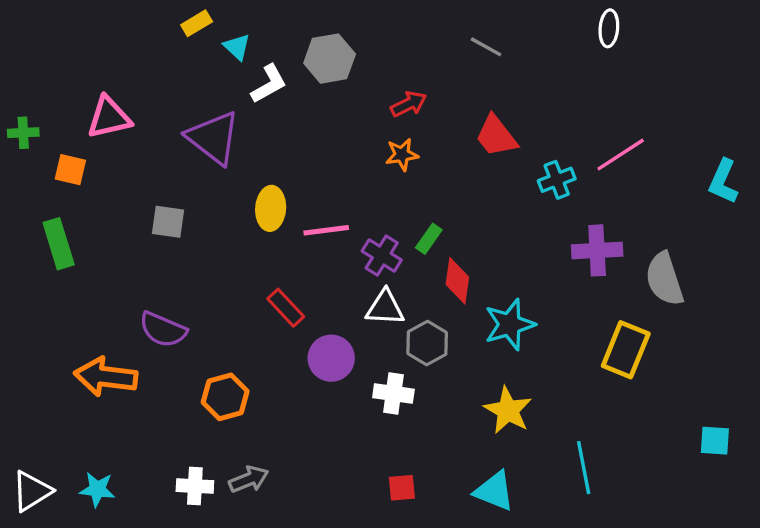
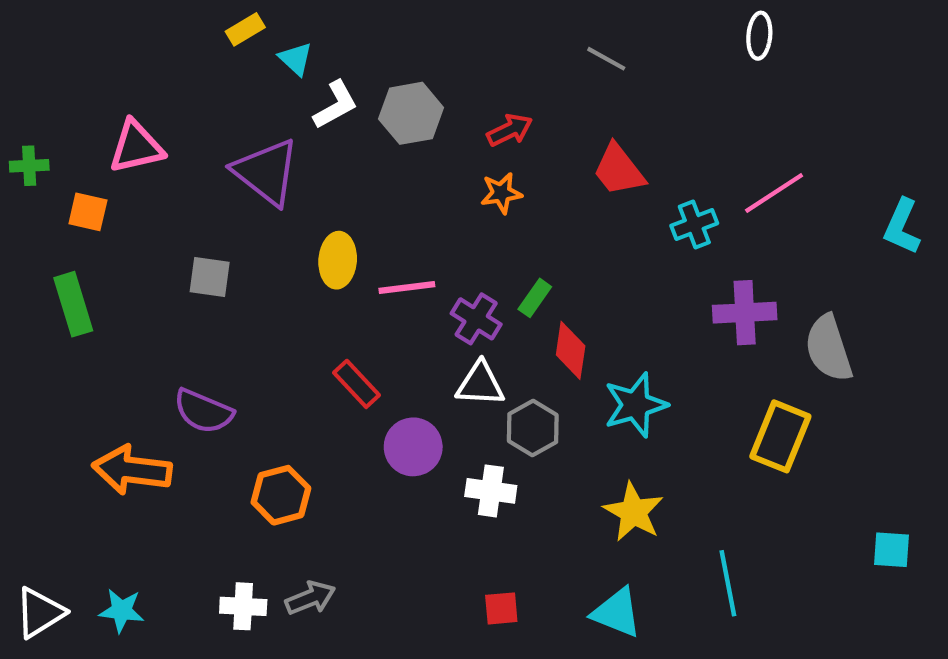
gray hexagon: (330, 59) -> (411, 113), moved

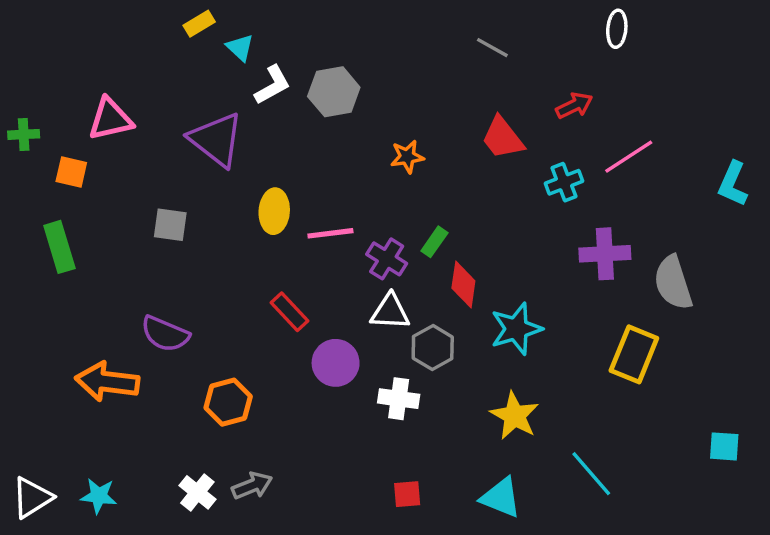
red arrow: (510, 130) -> (574, 105), moved
cyan line: (728, 583) -> (591, 474), turned -30
white cross: (243, 606) -> (197, 492), turned 36

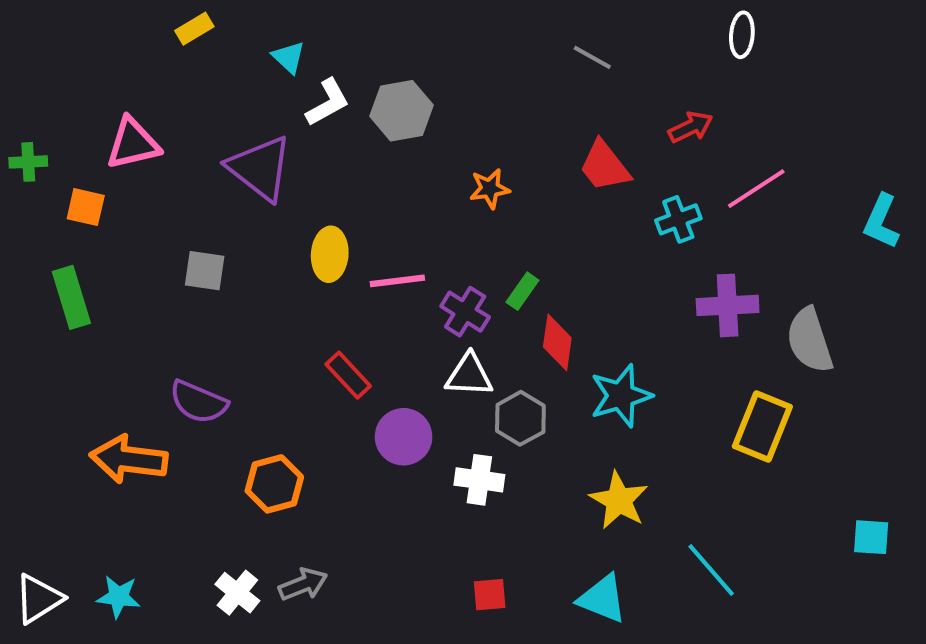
yellow rectangle: (199, 24) -> (194, 29), moved

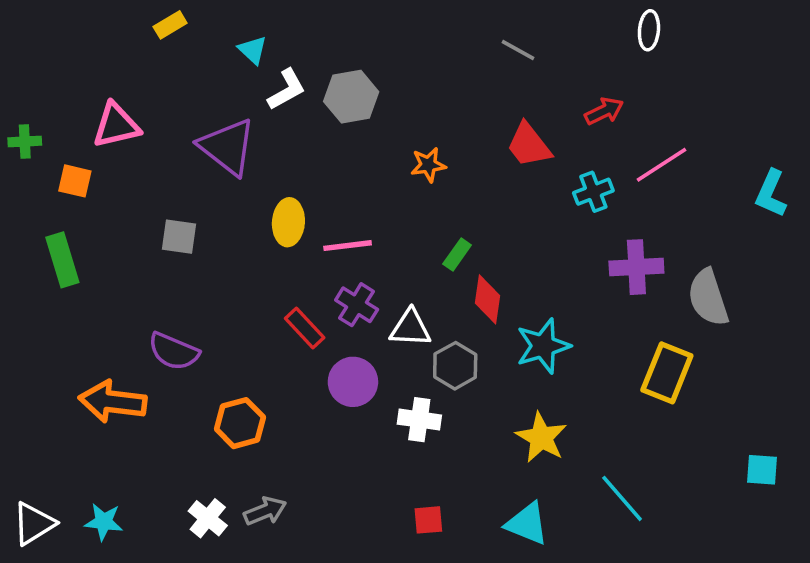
purple cross: (465, 312) -> (357, 305), moved

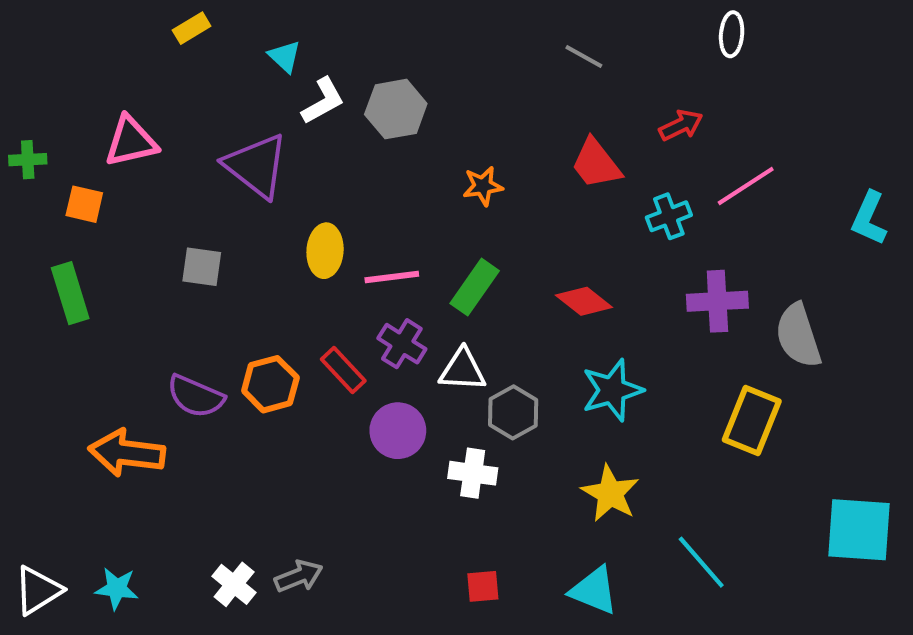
green rectangle: (457, 255) -> (475, 287), moved, size x1.5
red diamond: (488, 299) -> (584, 301), moved, turned -60
orange hexagon: (240, 423) -> (270, 384), moved
cyan square: (762, 470) -> (859, 530), size x1.8

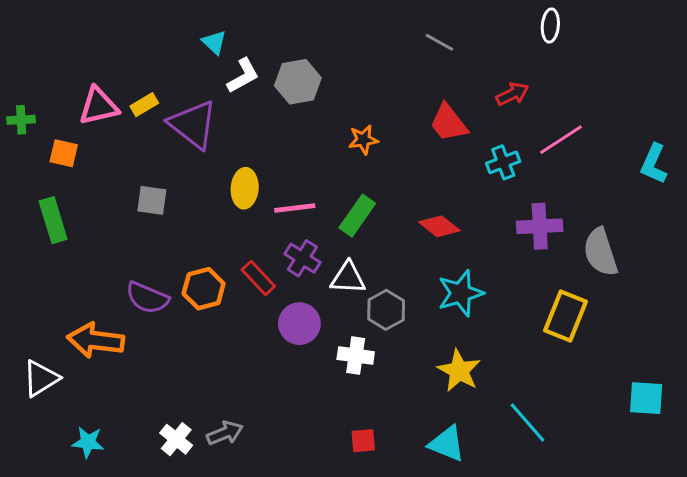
yellow rectangle: (192, 28) -> (144, 105), moved
cyan square: (859, 530) -> (646, 398), size x0.7
white triangle: (38, 590) -> (41, 378), moved

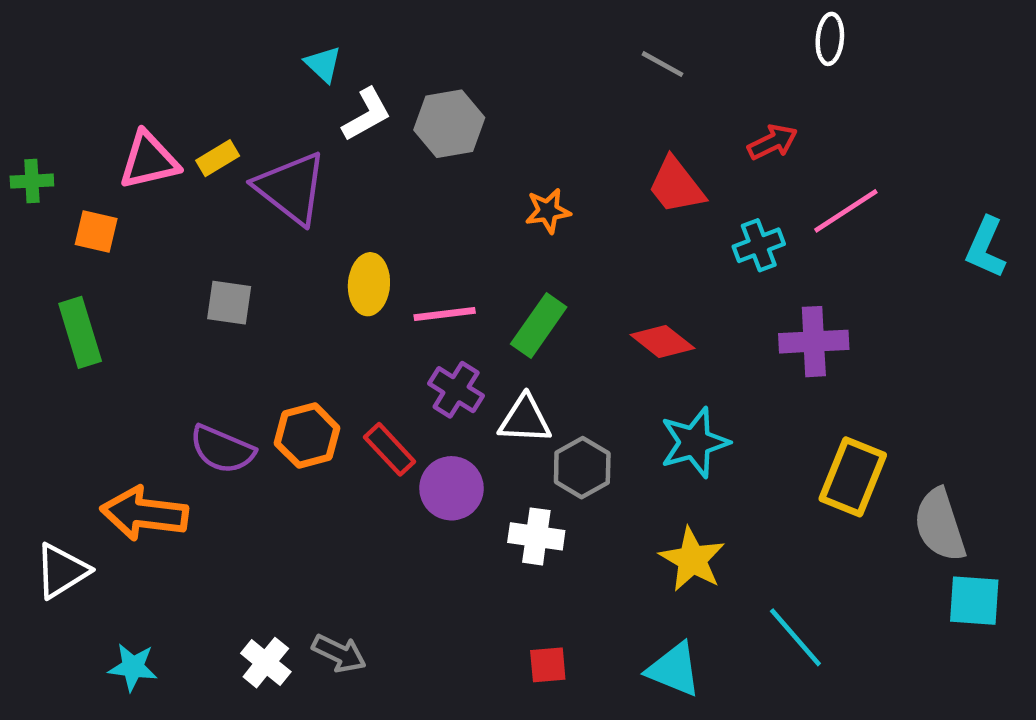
gray semicircle: (601, 252) -> (940, 525), moved
red rectangle: (258, 278) -> (390, 449), moved
gray arrow: (225, 433) -> (339, 653), turned 48

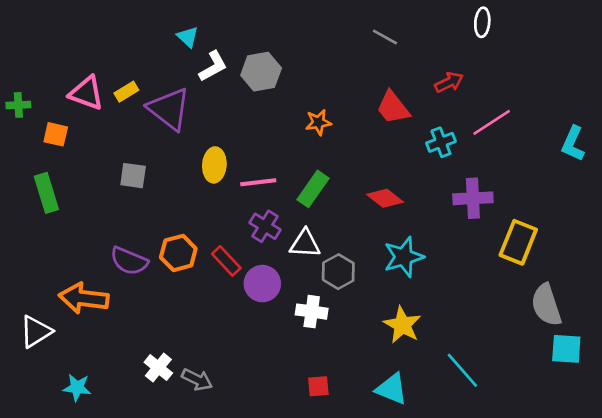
pink triangle: (149, 160) -> (86, 93), turned 33
yellow rectangle: (853, 477) -> (518, 242), moved
white cross: (266, 663) -> (158, 368), moved

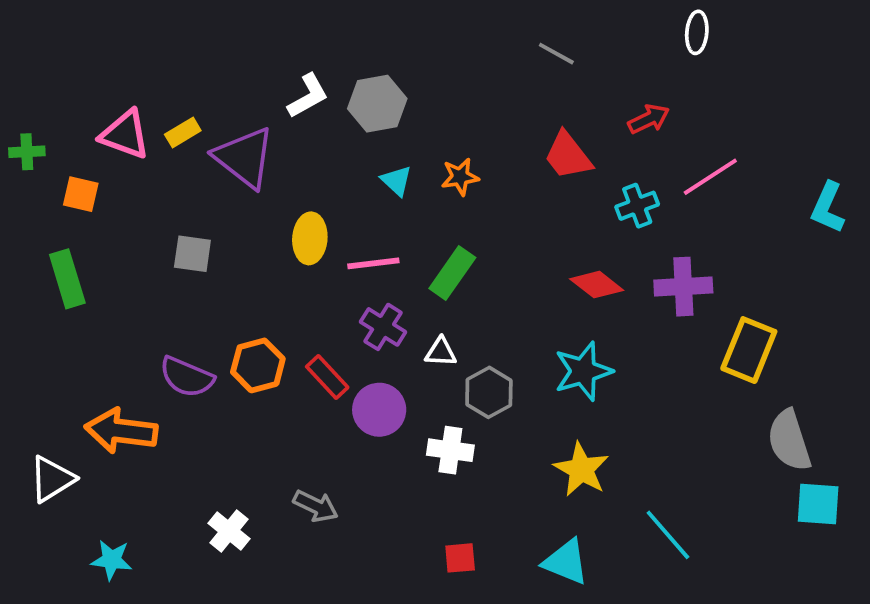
cyan triangle: (188, 37) -> (396, 181), moved
red diamond: (385, 198) -> (597, 285), moved
white triangle: (305, 244) -> (441, 352), size x0.7
gray arrow: (197, 380) -> (316, 506), moved

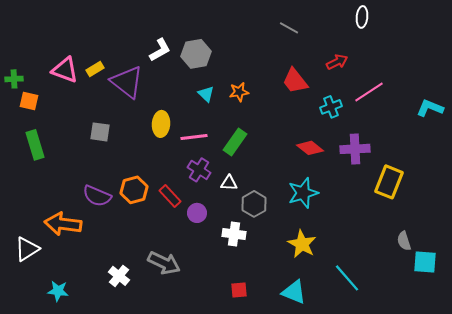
orange square: (81, 194) -> (29, 101), moved
cyan L-shape: (828, 208) -> (430, 108), turned 88
purple circle: (379, 410) -> (197, 213), size x0.7
gray semicircle: (789, 441) -> (404, 241), moved, size x0.6
gray arrow: (316, 506) -> (164, 263), size x1.4

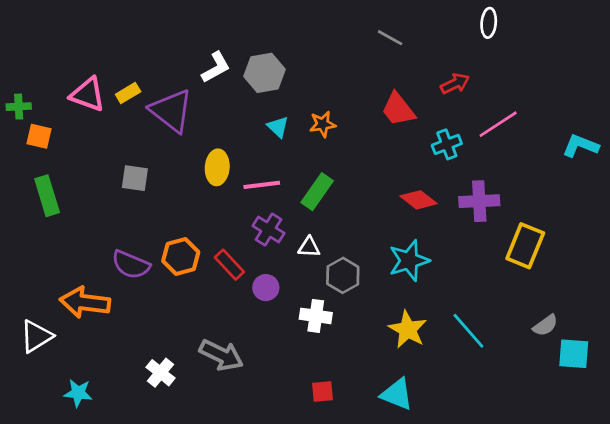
gray semicircle: (404, 241) -> (545, 325), turned -108
cyan line: (347, 278) -> (468, 331), moved

